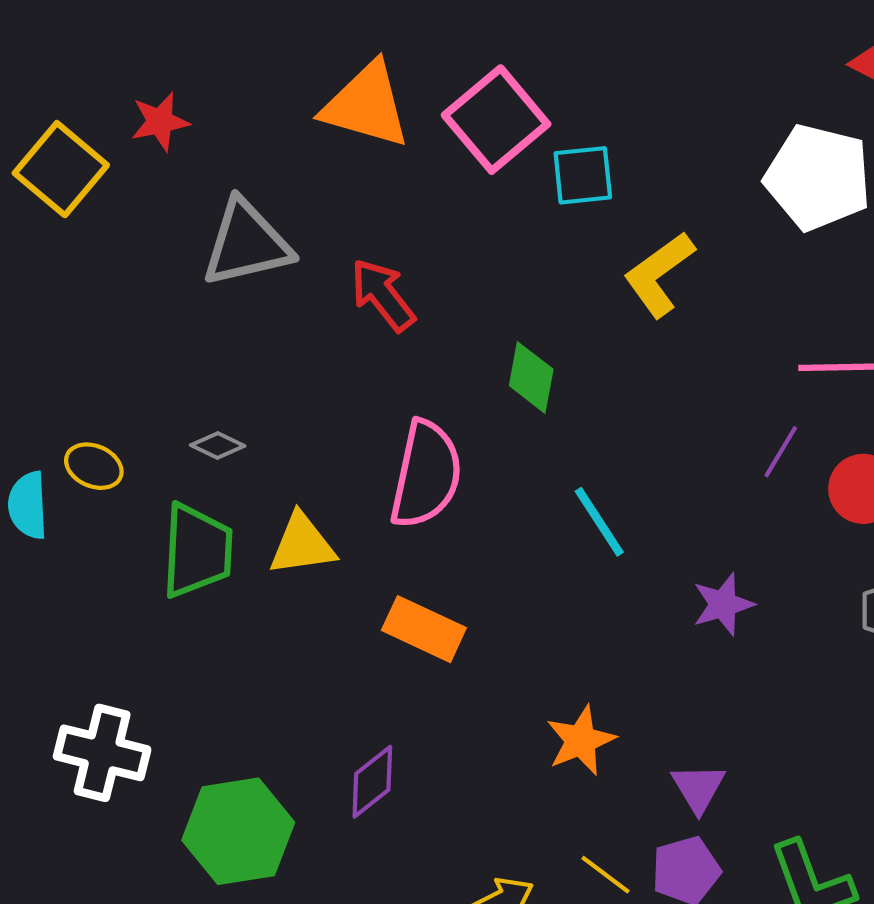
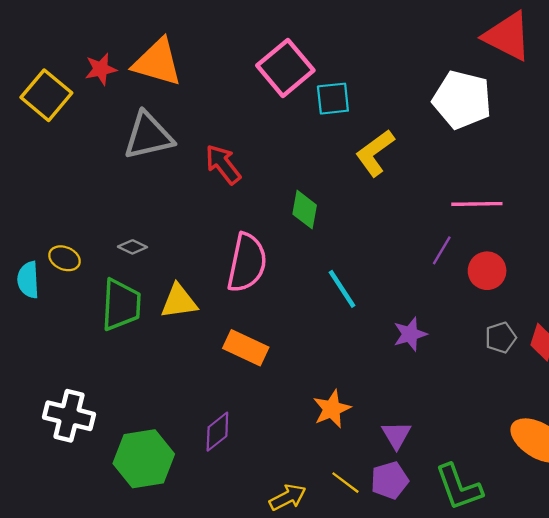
orange triangle: (366, 105) -> (157, 62), moved

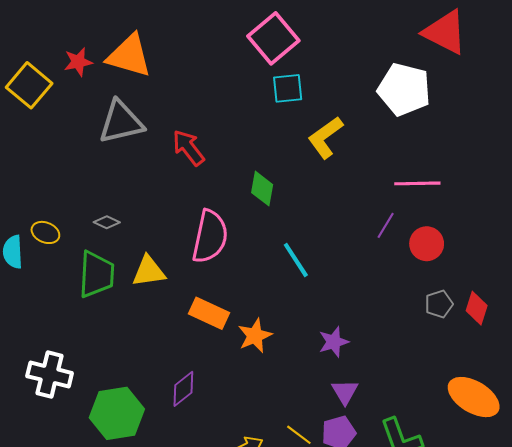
pink square: (285, 68) -> (273, 38), moved
purple star: (410, 334) -> (334, 342), moved
orange star: (332, 409) -> (255, 336), moved

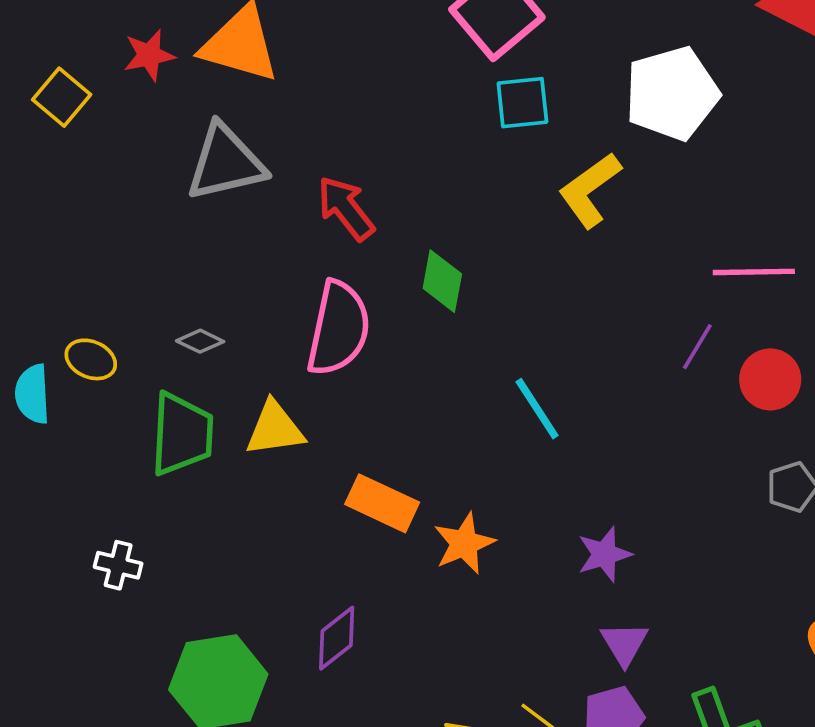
yellow square: (29, 85) -> (62, 97), size x0.7
white pentagon: (404, 89) -> (672, 93), moved, turned -30
green diamond: (262, 189) -> (442, 281), moved
pink semicircle: (210, 237) -> (339, 328), moved
white cross: (50, 375) -> (118, 565), moved, size x0.6

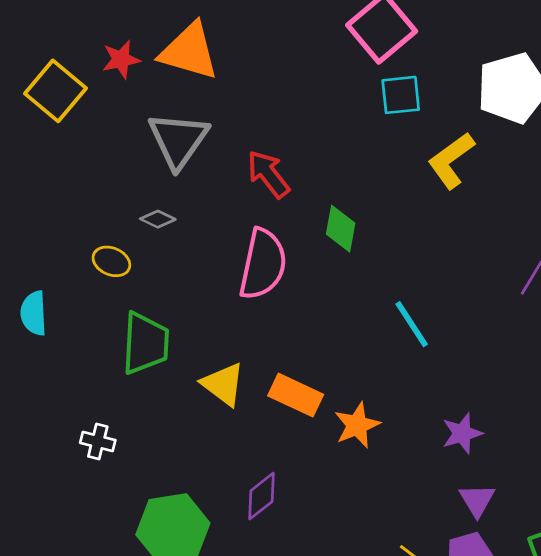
yellow square: (62, 97) -> (55, 91), size x1.4
gray triangle: (226, 163) -> (178, 140), turned -42
gray diamond: (200, 341) -> (158, 219), moved
yellow ellipse: (91, 359) -> (111, 261), moved
yellow triangle: (275, 429) -> (223, 384), moved, turned 45

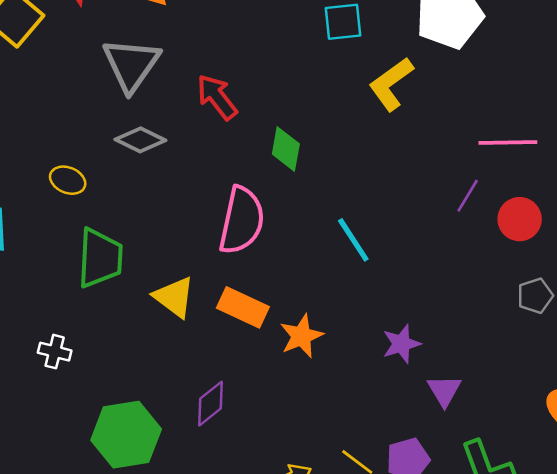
gray diamond: (158, 219) -> (140, 140), moved, size x1.5
pink semicircle: (263, 264) -> (242, 220), moved
purple triangle: (477, 500) -> (444, 391), moved

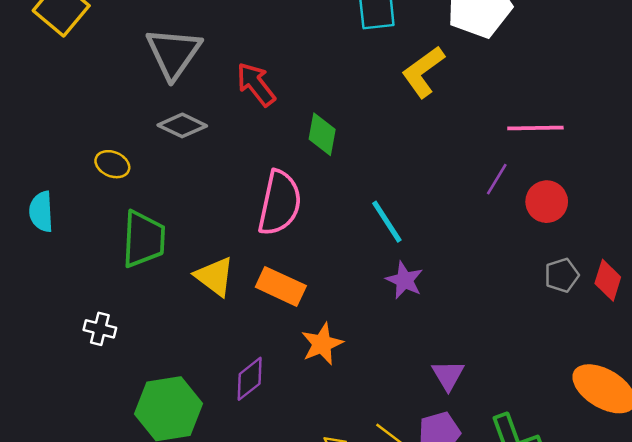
orange star: (301, 336) -> (322, 344), moved
purple star: (401, 344) -> (404, 280), moved, turned -30
purple triangle: (444, 391) -> (448, 375), moved

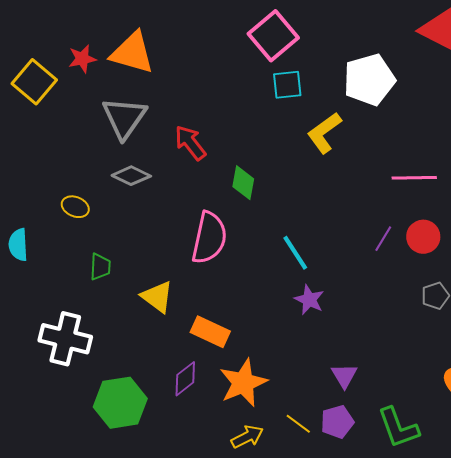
purple line: (497, 179) -> (383, 239), moved
green trapezoid: (144, 239) -> (100, 267), size x0.6
orange rectangle: (281, 286) -> (210, 332), moved
white cross: (100, 329) -> (65, 339), size x2.0
orange star: (322, 344) -> (243, 383), moved, size x1.4

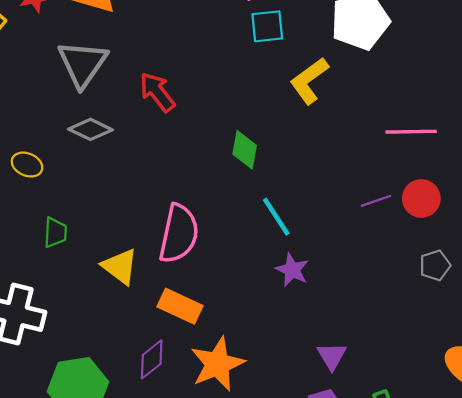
green diamond: (243, 183) -> (245, 150), moved
pink semicircle: (209, 238) -> (179, 234), moved
purple line: (383, 239) -> (376, 201), turned 40

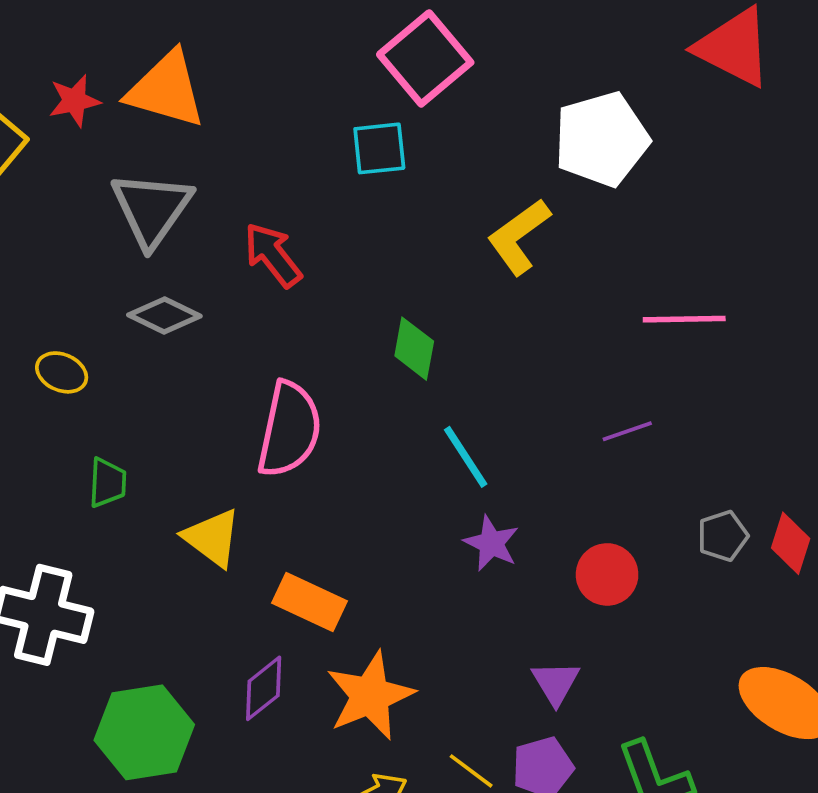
cyan square: (267, 26) -> (379, 148), moved
red circle: (421, 199) -> (607, 574), moved
pink semicircle: (179, 234) -> (289, 429), moved

